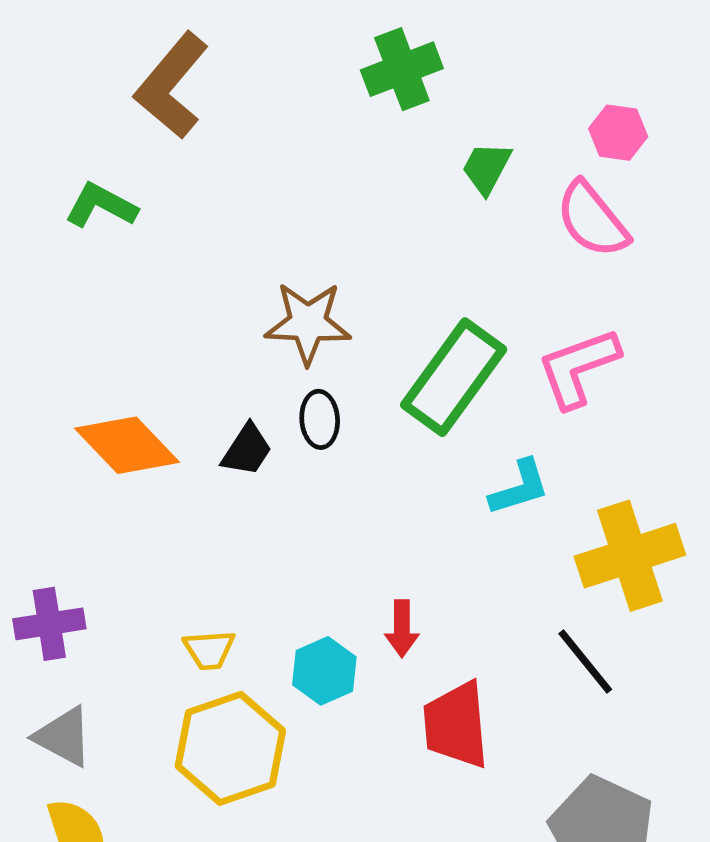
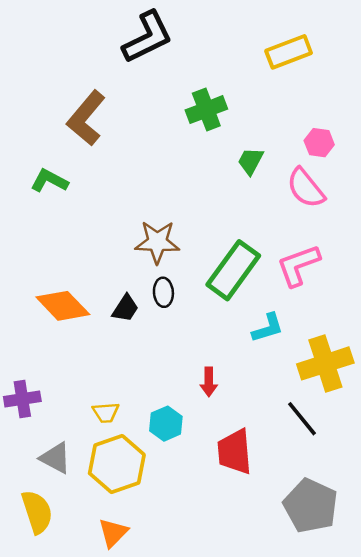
red arrow: (402, 629) -> (209, 382), moved
gray triangle: (63, 737) -> (55, 458), moved

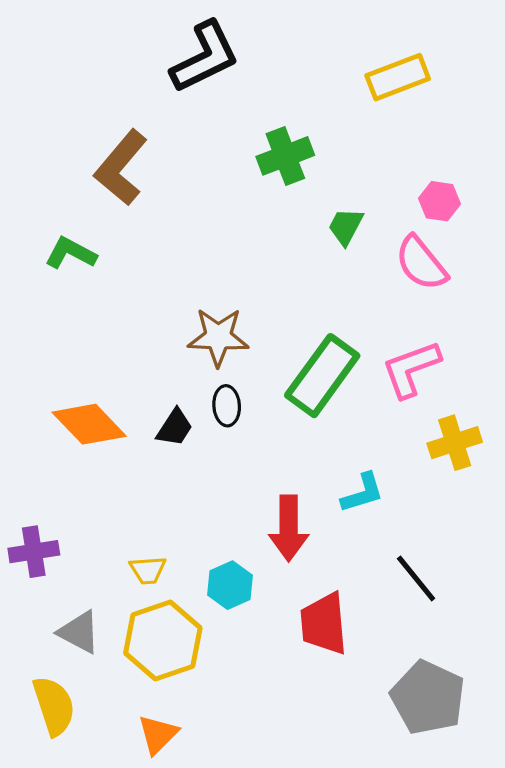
cyan L-shape: (268, 328) -> (362, 493), moved
yellow cross: (325, 363) -> (455, 443), moved, size x0.7
red arrow: (209, 382) -> (289, 528), size x1.6

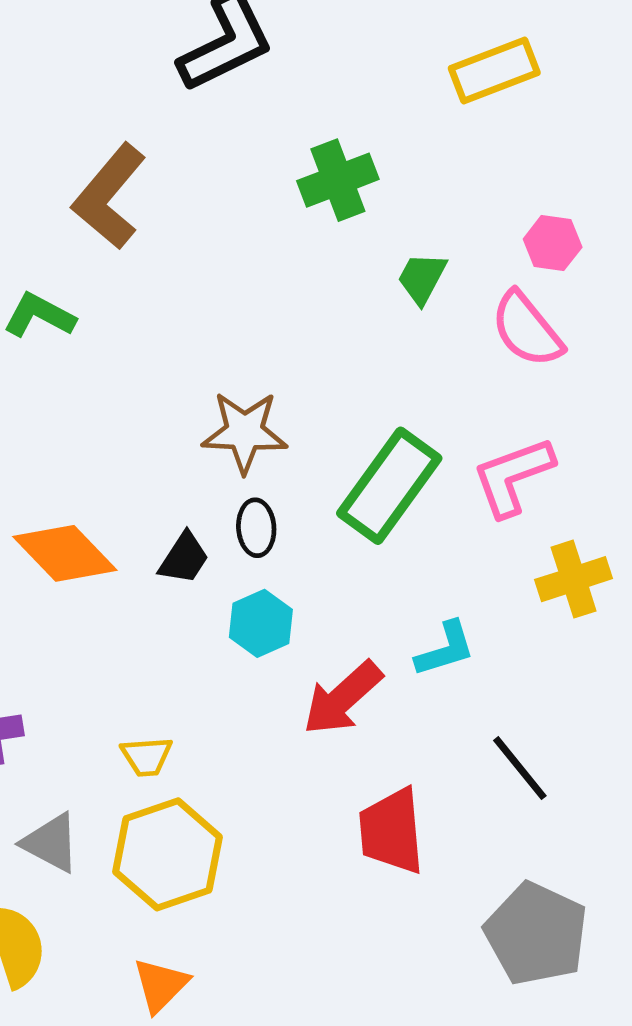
red arrow: (289, 528) -> (343, 698), turned 48
cyan hexagon: (230, 585) -> (261, 623), moved

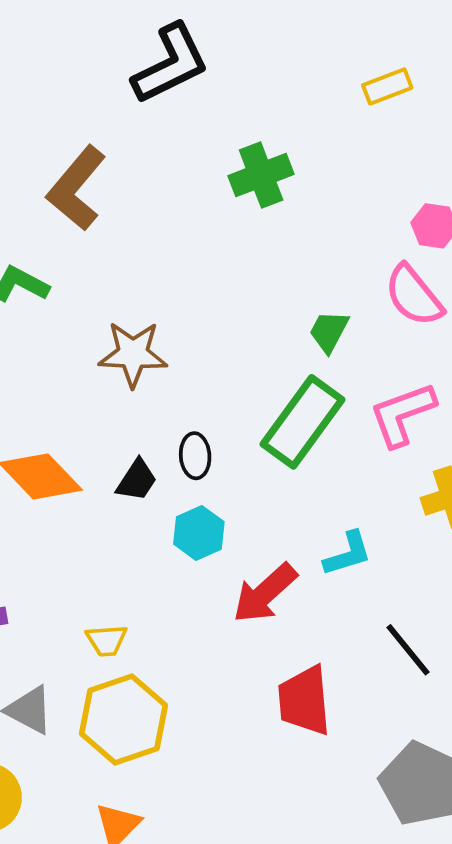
yellow rectangle: (494, 70) -> (387, 86), size x0.7
green trapezoid: (422, 278) -> (329, 331), moved
brown star: (245, 432) -> (133, 354), moved

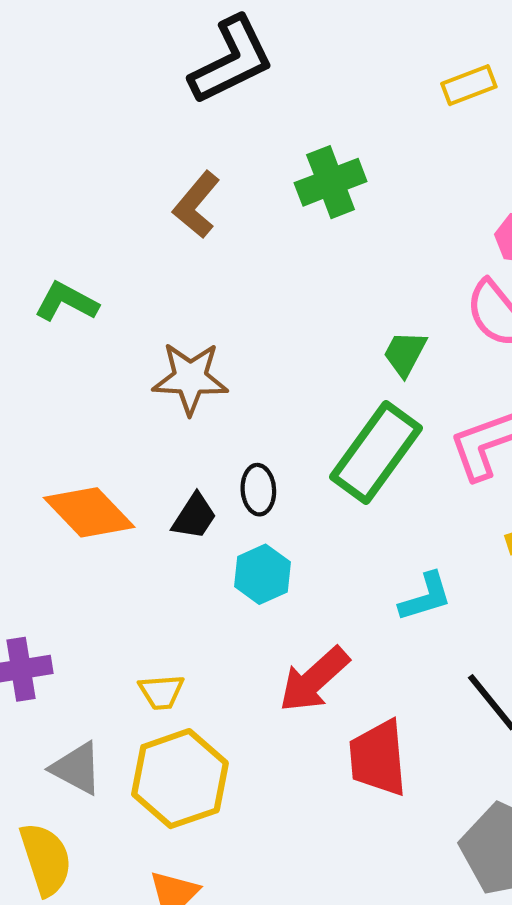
brown L-shape: (76, 188) -> (196, 205), moved, size x0.7
red arrow: (265, 593) -> (314, 680), moved

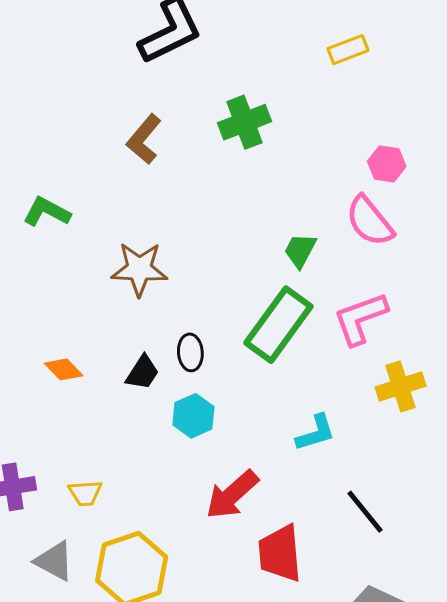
orange diamond: (89, 512) -> (64, 369), size x0.6
yellow trapezoid: (161, 692) -> (85, 493), moved

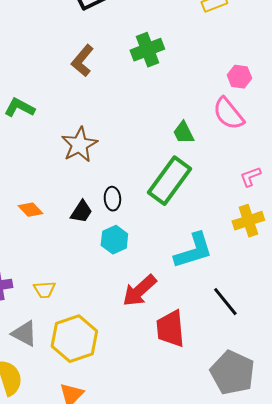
green trapezoid: (300, 250) -> (183, 133), turned -55
brown star: (139, 269) -> (79, 145), turned -30
pink L-shape: (360, 318) -> (250, 177), moved, size x0.6
cyan L-shape: (316, 433) -> (193, 251), size x1.5

